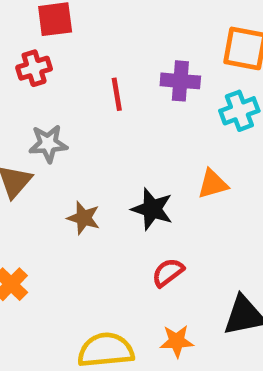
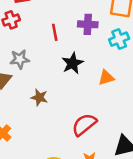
black star: (152, 209) -> (72, 63), moved, turned 30
red semicircle: (168, 272) -> (84, 125), size x1.5

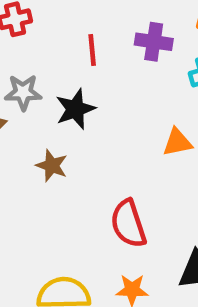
black star: (72, 63) -> (75, 109), moved
red semicircle: (84, 125) -> (128, 224), turned -75

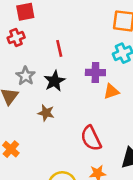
purple cross: (154, 42) -> (95, 72), moved
gray star: (23, 92) -> (26, 76), turned -30

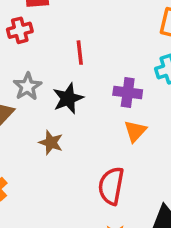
orange triangle: (111, 92) -> (135, 131), moved, turned -35
red semicircle: (91, 138) -> (111, 186), turned 30

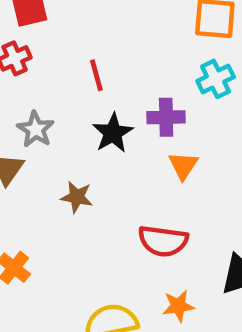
black star: (68, 98) -> (113, 133), moved
red semicircle: (111, 186) -> (163, 241), turned -84

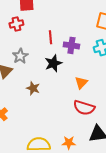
purple cross: (166, 117) -> (71, 45), moved
red semicircle: (163, 241) -> (84, 108), moved

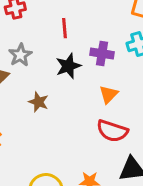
purple cross: (71, 45) -> (102, 54), moved

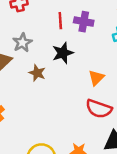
purple cross: (102, 54) -> (84, 22), moved
brown star: (38, 102) -> (37, 73), moved

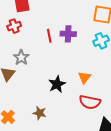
black star: (63, 53) -> (57, 84), moved
brown star: (37, 73) -> (40, 113), moved

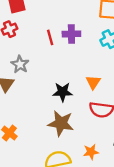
black star: (57, 84) -> (63, 92), turned 30
brown star: (40, 113) -> (61, 123), moved, size x1.6

